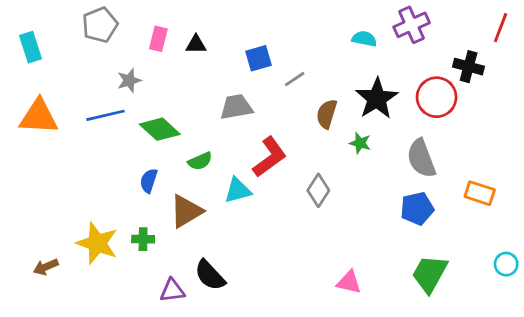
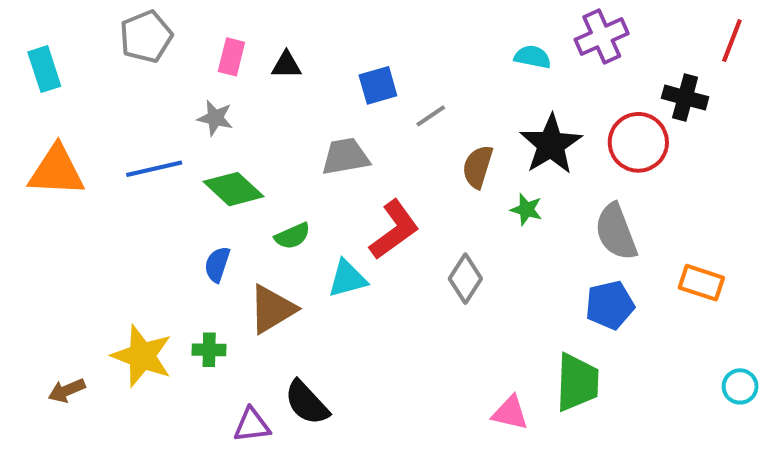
gray star: (129, 80) -> (215, 118), moved, turned 30
green trapezoid: (430, 274) -> (577, 382), moved, turned 153

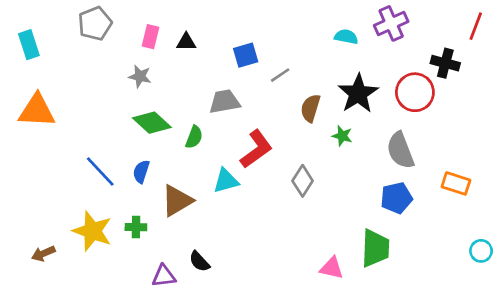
blue line: (154, 169) -> (100, 172), moved, turned 60
green semicircle: (292, 236) -> (194, 137), moved, turned -45
black semicircle: (307, 403) -> (199, 261), size x0.7

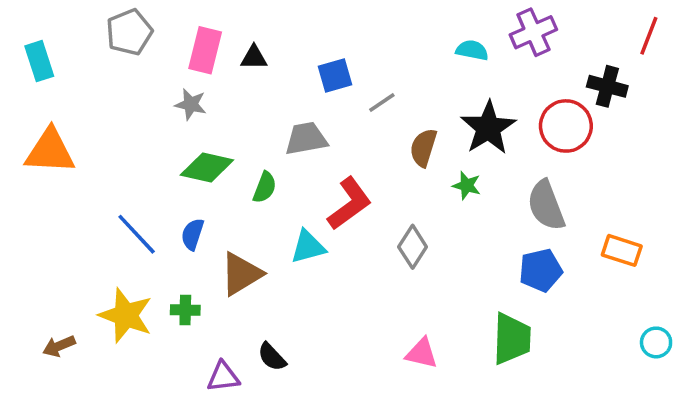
pink rectangle: (150, 37) -> (205, 50), size x1.4
green diamond: (152, 123) -> (207, 167), turned -30
pink triangle: (332, 268) -> (422, 353), moved

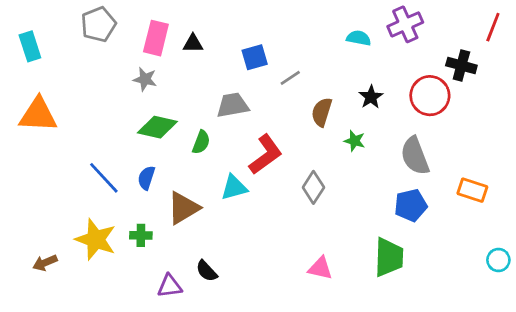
black star: (488, 128) -> (371, 97), size x0.6

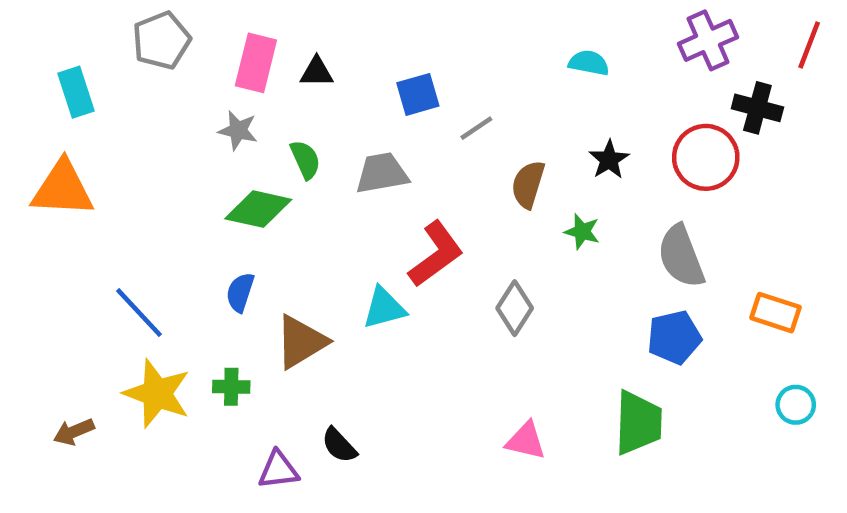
purple cross: (405, 24) -> (708, 40), moved
cyan rectangle: (30, 46) -> (76, 92), moved
green semicircle: (201, 142) -> (305, 160), moved, turned -45
blue line: (104, 178) -> (139, 313), moved
cyan circle: (498, 260) -> (796, 405), moved

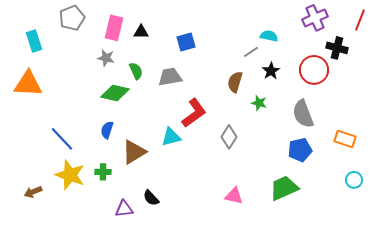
cyan semicircle: (589, 63) -> (269, 36), moved
gray line: (476, 128) -> (251, 52), moved
green trapezoid: (638, 423) -> (284, 188), turned -116

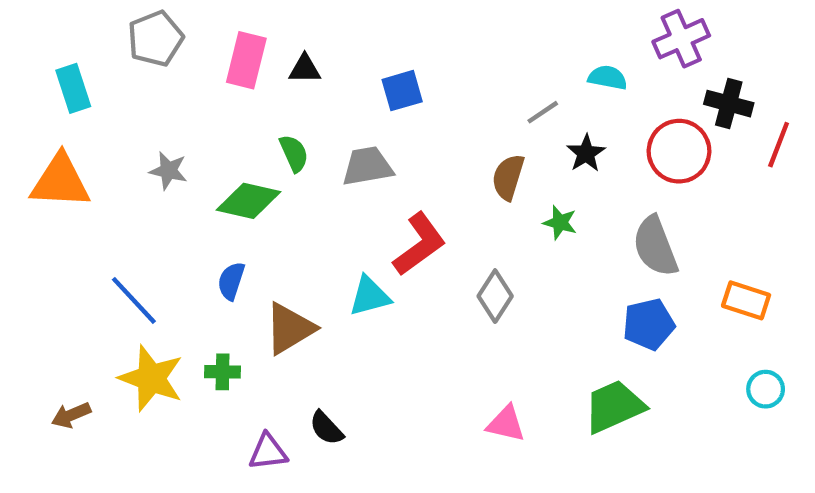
red line: (360, 20) -> (779, 145), moved
cyan semicircle: (269, 36) -> (608, 78), moved
gray star: (106, 58) -> (168, 171), moved

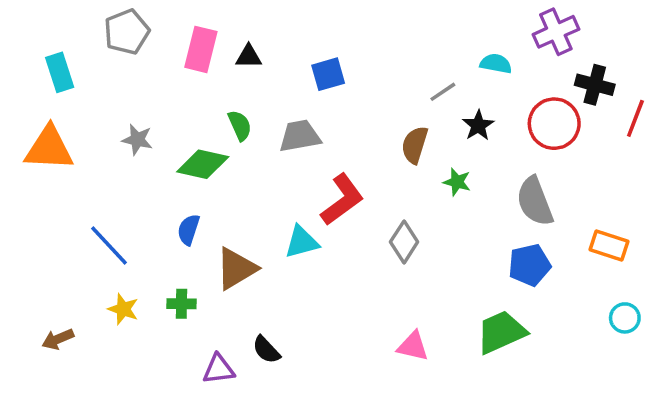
yellow star: (151, 378) -> (123, 309), size x0.6

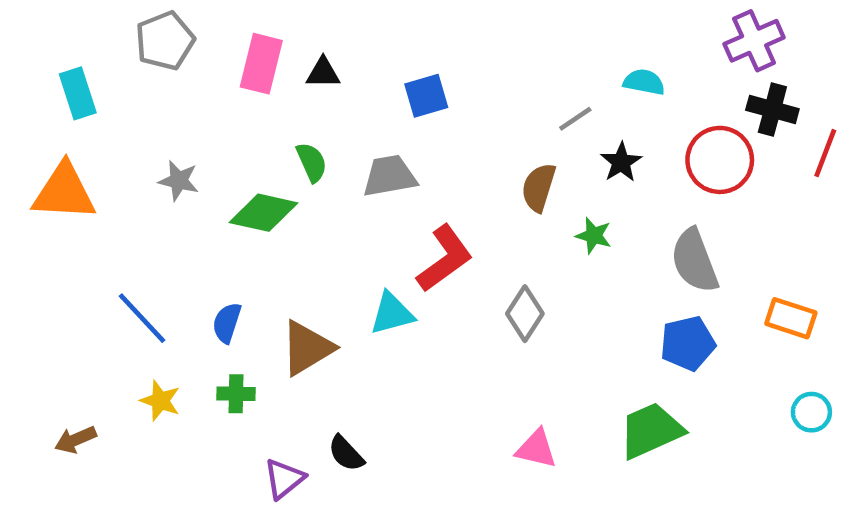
purple cross: (556, 32) -> (754, 41), moved
blue semicircle: (189, 230) -> (227, 323), moved
purple triangle: (219, 369) -> (284, 479), turned -32

